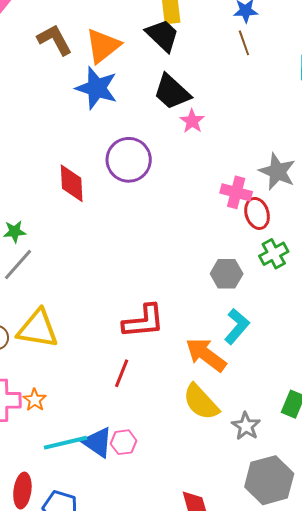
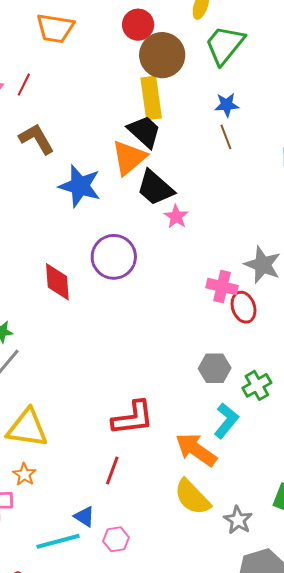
orange triangle: (103, 46) -> (129, 158), moved
green cross: (274, 254) -> (257, 385), moved
orange star: (35, 400) -> (24, 474), moved
blue triangle: (97, 442) -> (84, 516), moved, size x0.7

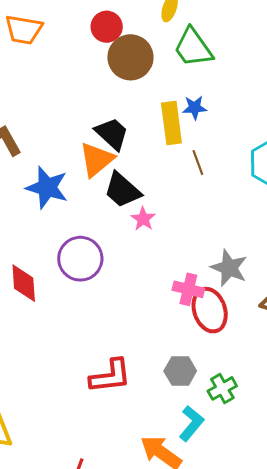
green trapezoid: (225, 45) -> (193, 48), turned -75
yellow rectangle: (151, 98) -> (171, 123), moved
brown line: (226, 137) -> (198, 163), moved
red ellipse: (244, 307) -> (210, 310), size x1.4
red L-shape: (133, 418) -> (110, 376), moved

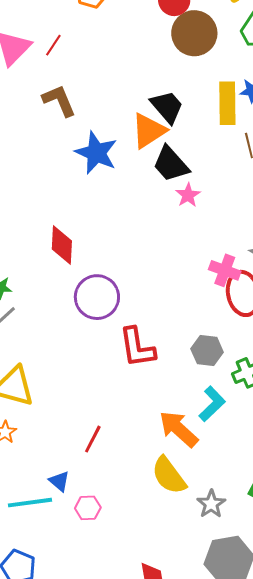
purple circle: (80, 259) -> (97, 297), moved
red L-shape: (110, 376) -> (137, 347), turned 81

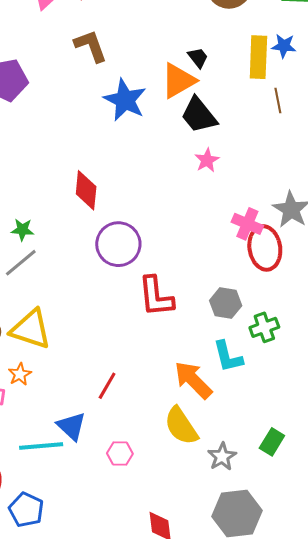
black trapezoid: (167, 107) -> (198, 58), size x0.6
pink star: (188, 195) -> (207, 160), moved
cyan L-shape: (212, 404) -> (228, 357), turned 117
blue triangle: (59, 481) -> (71, 426), size x1.4
pink hexagon: (88, 508) -> (120, 454), moved

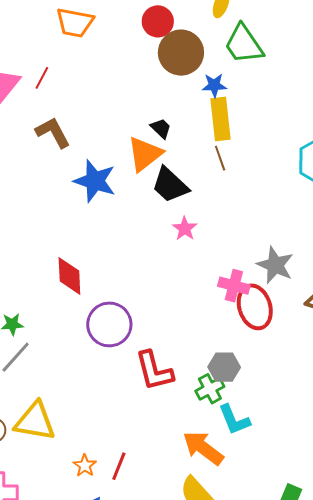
blue star: (284, 46) -> (214, 85), moved
brown line: (278, 101) -> (220, 158), moved
green cross: (264, 327) -> (210, 389), moved
orange star: (20, 374) -> (85, 466), moved

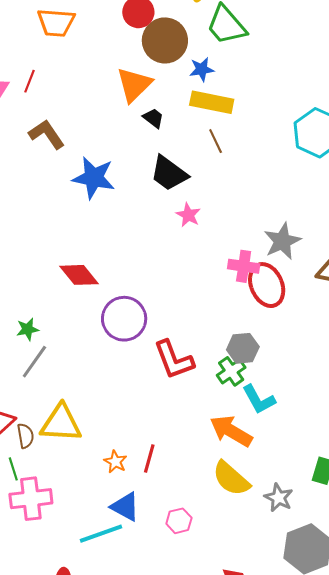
yellow rectangle: (221, 119) -> (212, 102), turned -66
orange triangle: (145, 154) -> (134, 85), moved
gray star: (275, 265) -> (282, 241), turned 30
red diamond: (69, 276) -> (79, 275), turned -30

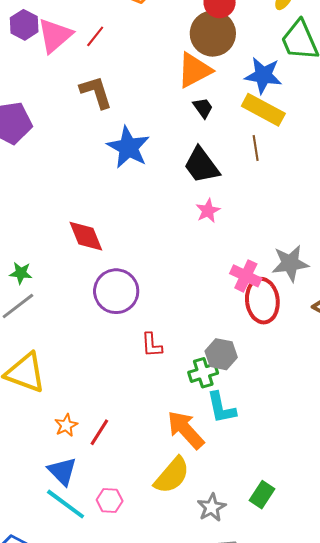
brown circle: (165, 40) -> (213, 34), moved
blue star: (202, 69) -> (263, 75), size x1.5
red L-shape: (174, 360) -> (152, 345), size x0.6
yellow semicircle: (231, 479) -> (172, 475), turned -108
cyan line: (101, 534) -> (66, 504), moved, turned 39

